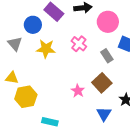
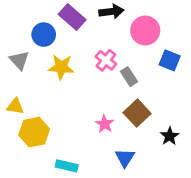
gray rectangle: (107, 56) -> (129, 77), moved
blue triangle: (104, 114) -> (125, 158), moved

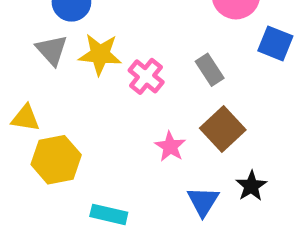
gray triangle: (19, 60) -> (52, 50), moved
pink cross: (106, 60) -> (146, 76), moved
black star: (170, 136) -> (251, 186), moved

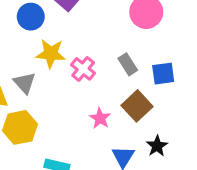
blue square: (275, 43) -> (163, 74), moved, turned -30
gray triangle: (52, 50) -> (25, 83), moved

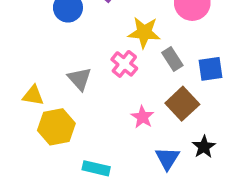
yellow star: (51, 54) -> (144, 32), moved
gray triangle: (25, 83) -> (80, 79), moved

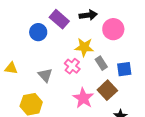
yellow triangle: (33, 95) -> (11, 68), moved
pink star: (143, 117) -> (83, 98), size x1.5

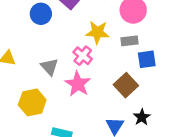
gray rectangle: (101, 63) -> (129, 41), moved, turned -64
pink star: (83, 98) -> (78, 84), moved

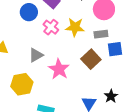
pink cross: (83, 56) -> (51, 27), moved
gray triangle: (49, 67) -> (36, 55), turned 42
brown square: (126, 85) -> (91, 59), moved

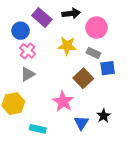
pink cross: (51, 27) -> (28, 51), moved
gray rectangle: (101, 34) -> (93, 53), turned 32
pink star: (59, 69) -> (63, 102), moved

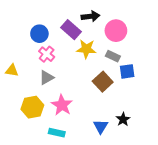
purple rectangle: (42, 17) -> (71, 30), moved
pink star: (63, 102) -> (62, 105), moved

